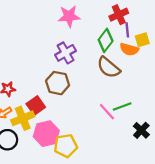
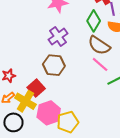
pink line: (107, 112) -> (100, 64), moved
yellow cross: (23, 118) -> (25, 101), turned -30

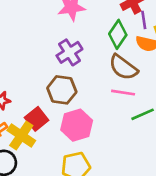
pink line: (100, 64) -> (123, 93), turned -36
pink hexagon: (49, 113) -> (77, 125), moved

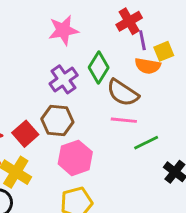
green diamond: (118, 34) -> (99, 68), moved
red square: (37, 119) -> (25, 134), moved

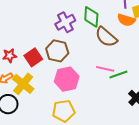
green diamond: (99, 68) -> (91, 17), turned -35
pink line: (124, 120) -> (105, 69), moved

